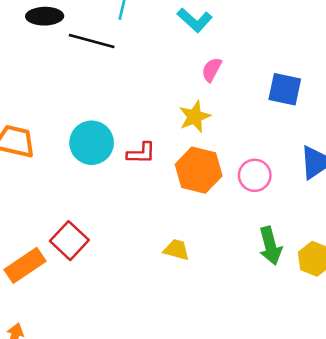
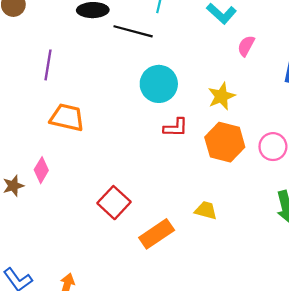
pink semicircle: (212, 70) -> (246, 46), moved
cyan circle: (92, 143) -> (159, 84), moved
orange rectangle: (25, 265) -> (157, 234), moved

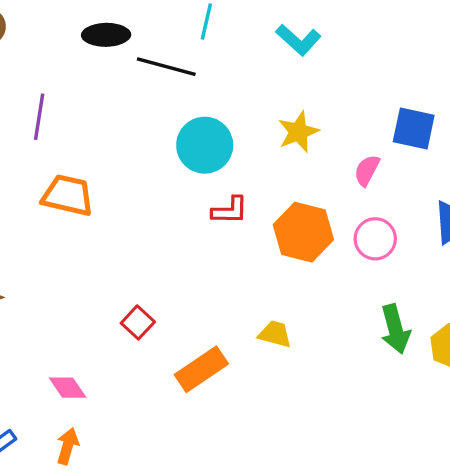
pink semicircle: (246, 46) -> (367, 170), moved
yellow star: (221, 96) -> (298, 132), moved
pink diamond: (41, 170) -> (68, 388), moved, turned -65
red square: (114, 203) -> (138, 322), size x0.7

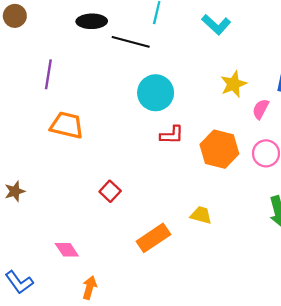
yellow star: (298, 132) -> (234, 84), moved
red square: (138, 322) -> (110, 191), moved
orange arrow: (68, 446) -> (90, 288), moved

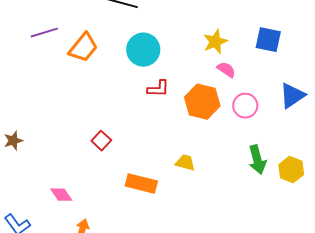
purple line: (48, 74) -> (44, 33), turned 64
pink semicircle: (261, 109) -> (226, 70), moved, turned 96
orange trapezoid: (67, 125) -> (83, 48), moved, turned 116
orange rectangle: (153, 238) -> (141, 184), turned 48

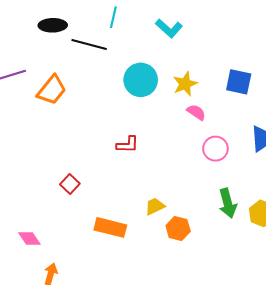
cyan circle: (143, 50) -> (141, 80), moved
red L-shape: (158, 89) -> (128, 145), moved
orange hexagon: (202, 102) -> (178, 228), moved, size x0.7
yellow trapezoid: (185, 163) -> (155, 206), turned -40

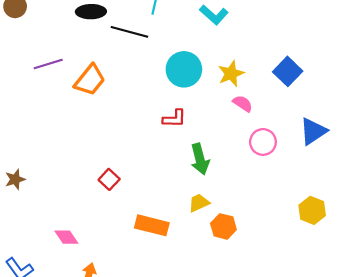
blue square: (239, 82) -> (288, 71), turned 32
red L-shape: (128, 145) -> (174, 118), moved
green arrow: (228, 203) -> (200, 159), moved

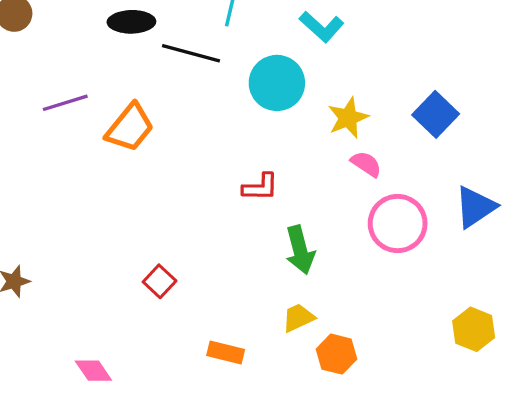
cyan circle: (184, 69) -> (277, 83), moved
pink circle: (263, 142) -> (398, 223), size x1.4
orange rectangle: (152, 225) -> (226, 352), size x0.7

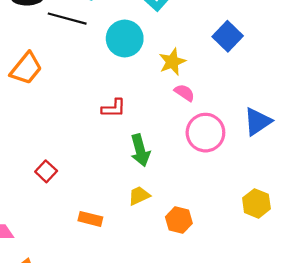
blue square: (436, 114) -> (228, 36), moved
orange hexagon: (336, 354) -> (179, 220), moved

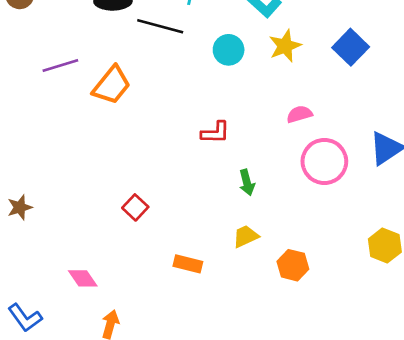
cyan circle: (125, 38) -> (229, 50), size x0.7
yellow star: (172, 62) -> (285, 46), moved
pink semicircle: (184, 93) -> (299, 114), turned -50
green arrow: (140, 150) -> (247, 182), size x0.7

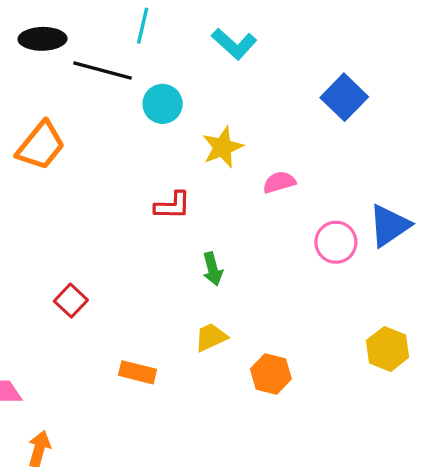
yellow star: (285, 46) -> (223, 147), moved
cyan circle: (229, 50) -> (163, 104), moved
pink circle: (324, 161) -> (336, 242), moved, size x0.7

